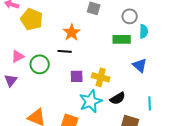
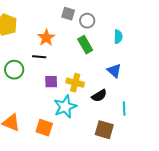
gray circle: (130, 16) -> (87, 21), moved
green rectangle: (122, 39) -> (85, 45), moved, turned 60
black semicircle: (118, 98) -> (99, 96), moved

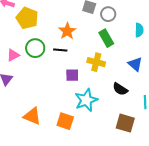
green circle: (14, 70) -> (35, 48), moved
yellow cross: (75, 83) -> (96, 62), moved
black semicircle: (99, 96) -> (120, 89), turned 63

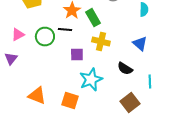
green rectangle: (106, 38) -> (93, 18), moved
green circle: (35, 48) -> (45, 37), moved
brown square: (125, 123) -> (130, 103), turned 36

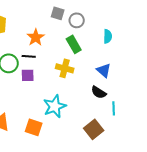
green rectangle: (93, 18) -> (74, 44), moved
purple square: (77, 55) -> (28, 75), moved
black semicircle: (125, 69) -> (99, 92), moved

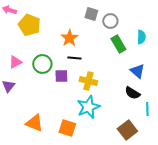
green rectangle: (74, 44) -> (118, 44), moved
black line: (29, 56) -> (74, 58), moved
yellow cross: (65, 68) -> (88, 81), moved

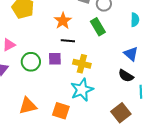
green rectangle: (118, 44) -> (98, 27), moved
green circle: (42, 64) -> (31, 62), moved
orange triangle: (34, 123) -> (28, 106), turned -36

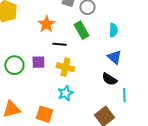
cyan semicircle: (135, 20) -> (113, 30), moved
black line: (68, 41) -> (59, 44), moved
cyan star: (82, 90) -> (65, 93), size x0.7

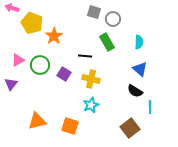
orange star: (46, 24) -> (54, 36), moved
purple square: (38, 62) -> (64, 74), turned 32
green circle: (14, 65) -> (40, 65), moved

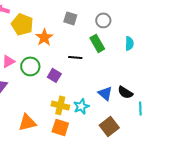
gray square: (94, 12) -> (70, 18), moved
blue triangle: (140, 69) -> (105, 93), moved
yellow cross: (91, 79) -> (60, 105), moved
brown square: (130, 128) -> (109, 126), moved

